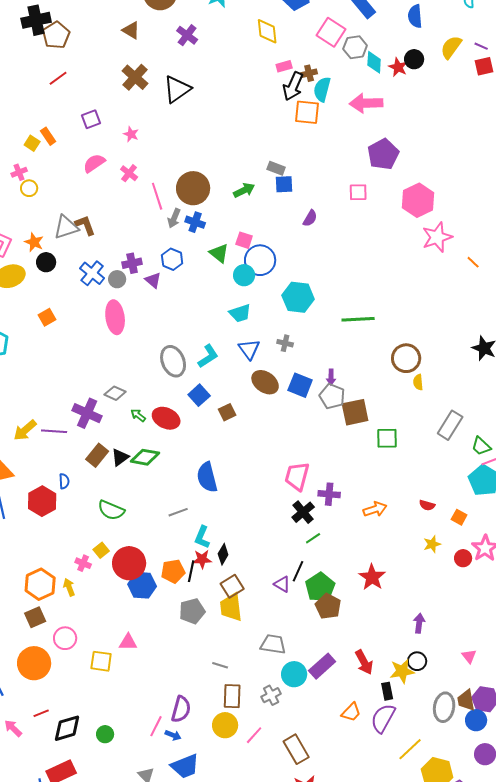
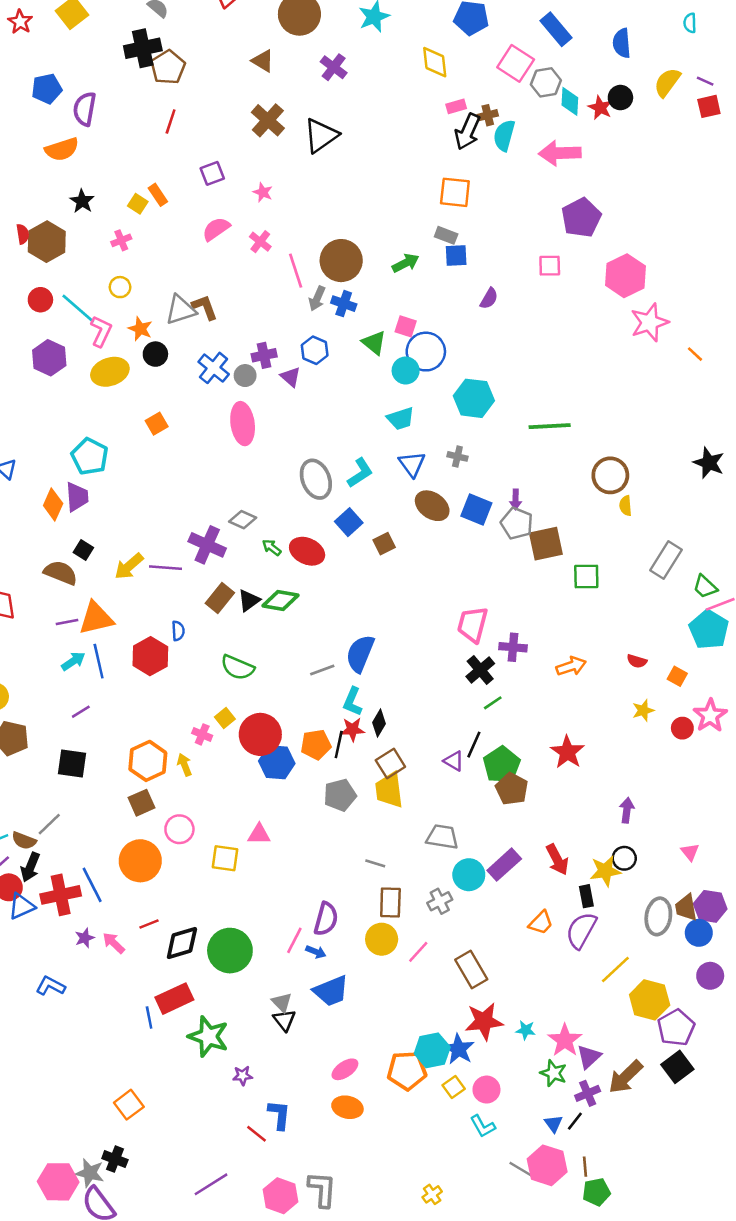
red line: (58, 78) -> (171, 122), turned -36
orange square: (307, 112) -> (455, 192), moved
yellow circle: (29, 188) -> (120, 287), moved
blue semicircle: (207, 477) -> (360, 654), moved, turned 36
green circle: (105, 734) -> (230, 951), size x2.0

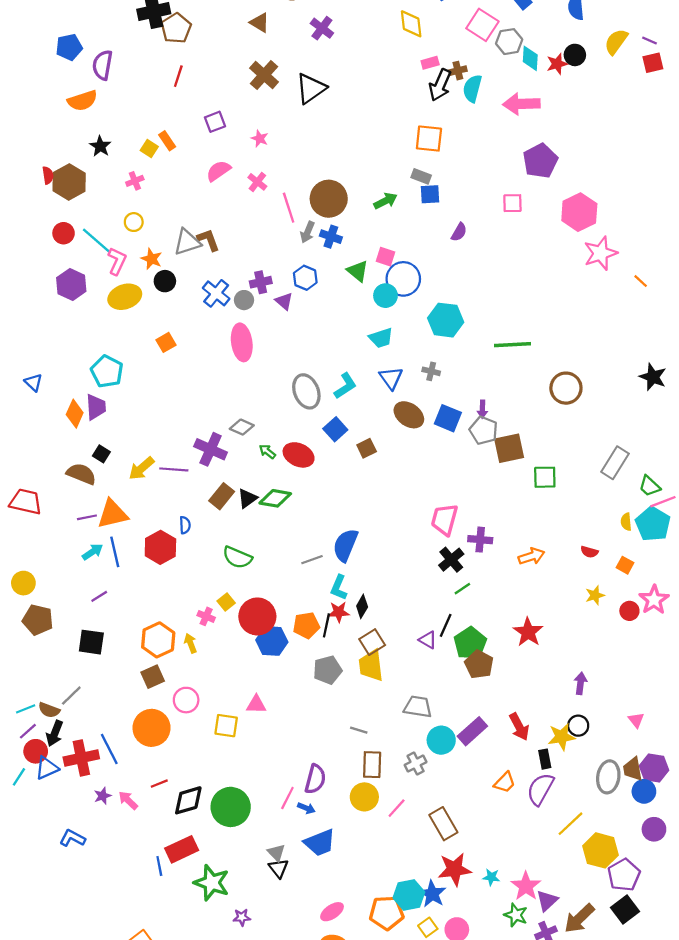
red star: (600, 108) -> (557, 64), turned 30
yellow semicircle: (625, 506) -> (626, 522), moved

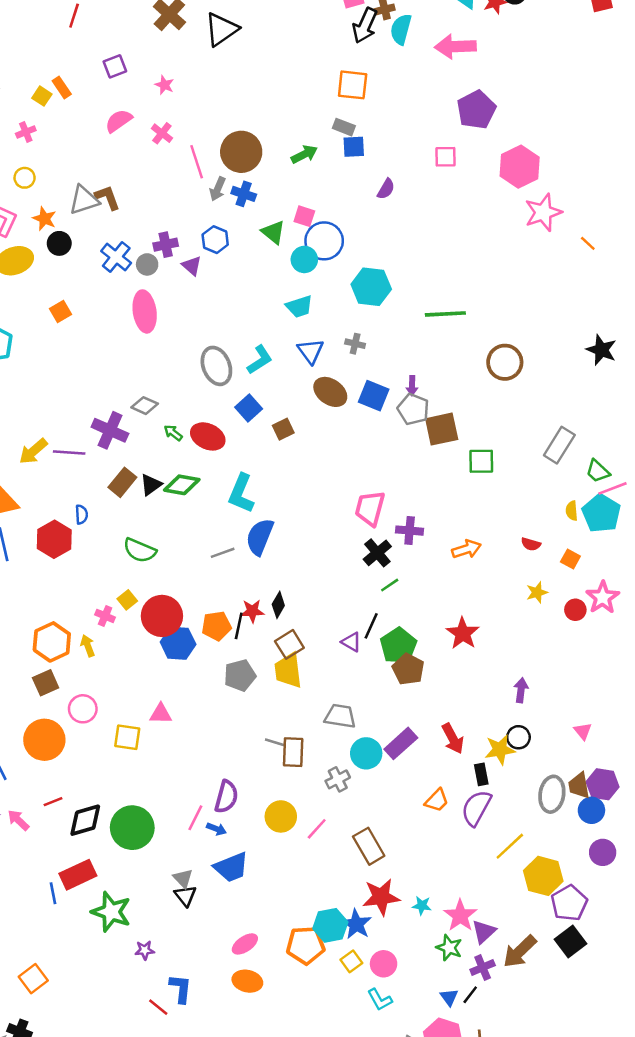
cyan L-shape: (339, 587) -> (241, 493), moved, size x1.4
brown rectangle: (372, 765) -> (293, 752), moved

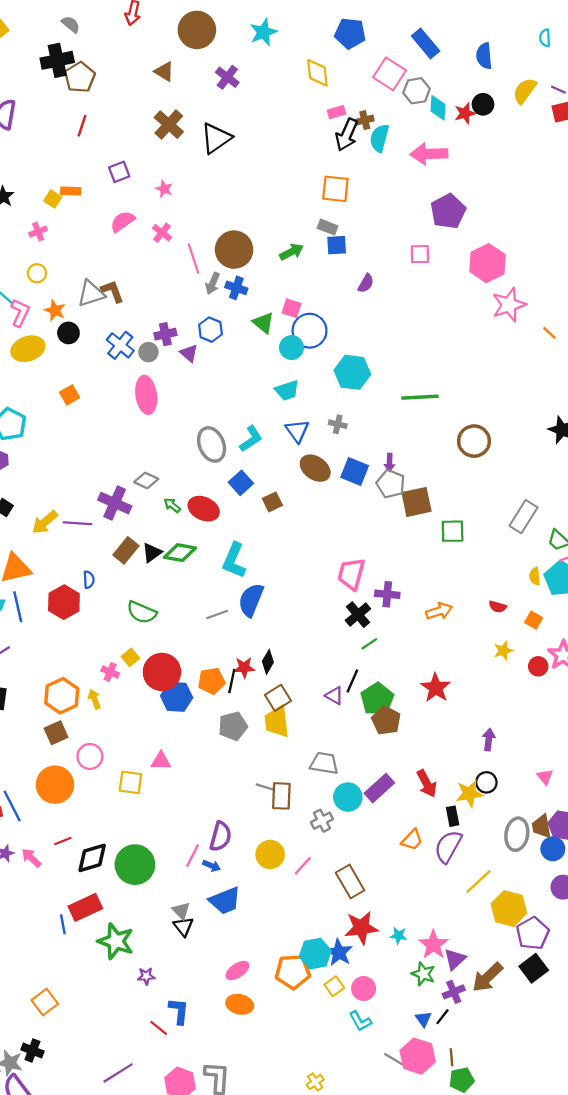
orange rectangle: (62, 87) -> (71, 191), turned -54

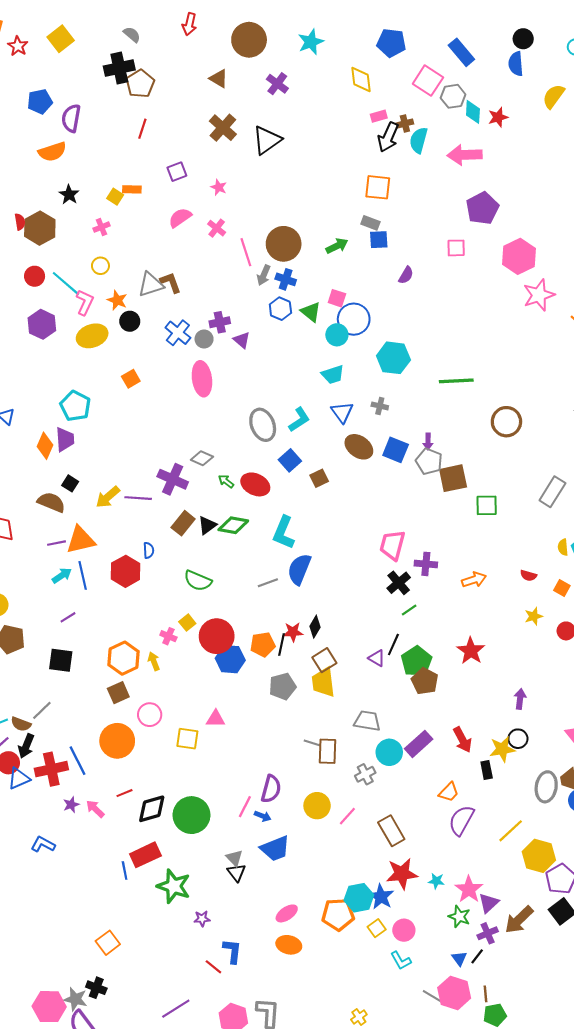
black circle: (483, 104) -> (523, 39), moved
blue hexagon: (210, 330) -> (280, 309), moved
purple semicircle: (448, 847) -> (461, 820), moved

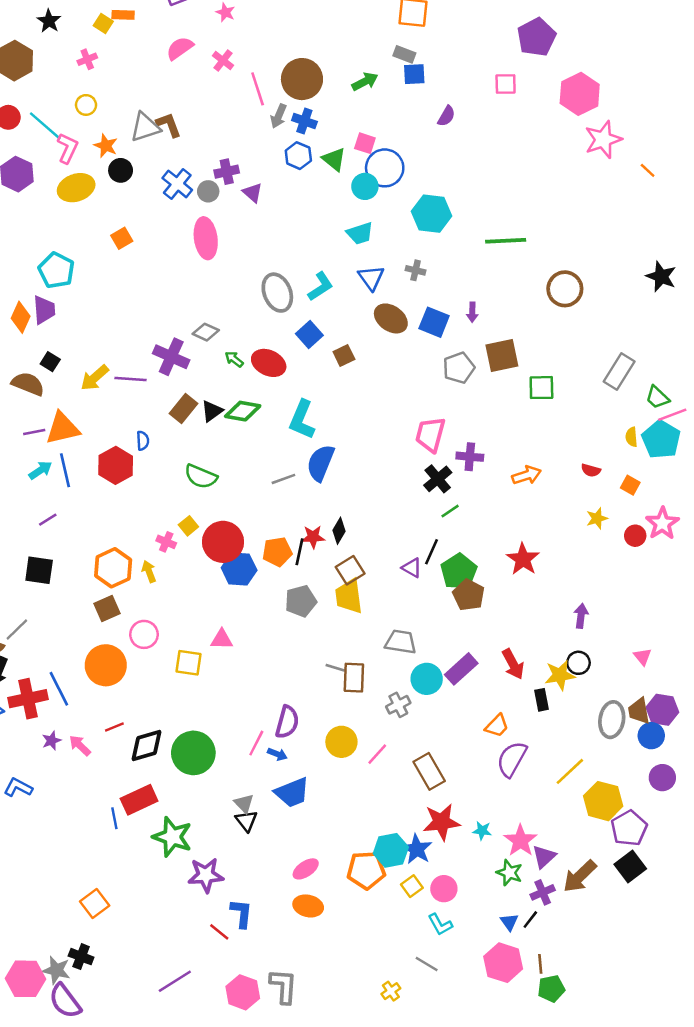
gray pentagon: (429, 461) -> (459, 368), moved, turned 30
purple star: (202, 919) -> (206, 875), size x1.8
gray line: (432, 996) -> (427, 964), moved

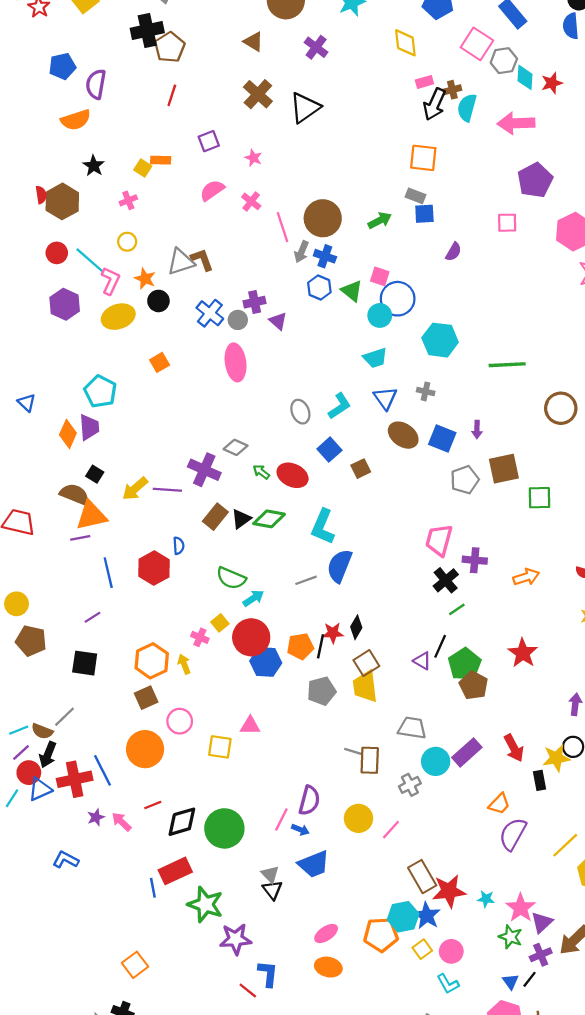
gray ellipse: (277, 293) -> (300, 412), size x0.7
orange triangle: (63, 428) -> (91, 516), moved
cyan arrow: (40, 470) -> (253, 598), moved
brown rectangle: (429, 771) -> (422, 877), moved

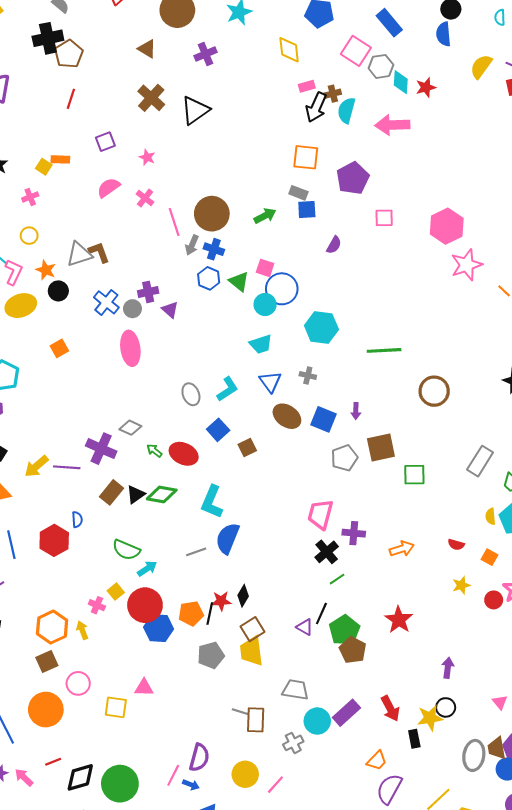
purple cross: (316, 47) -> (206, 54), turned 30
purple pentagon: (535, 180) -> (353, 178), moved

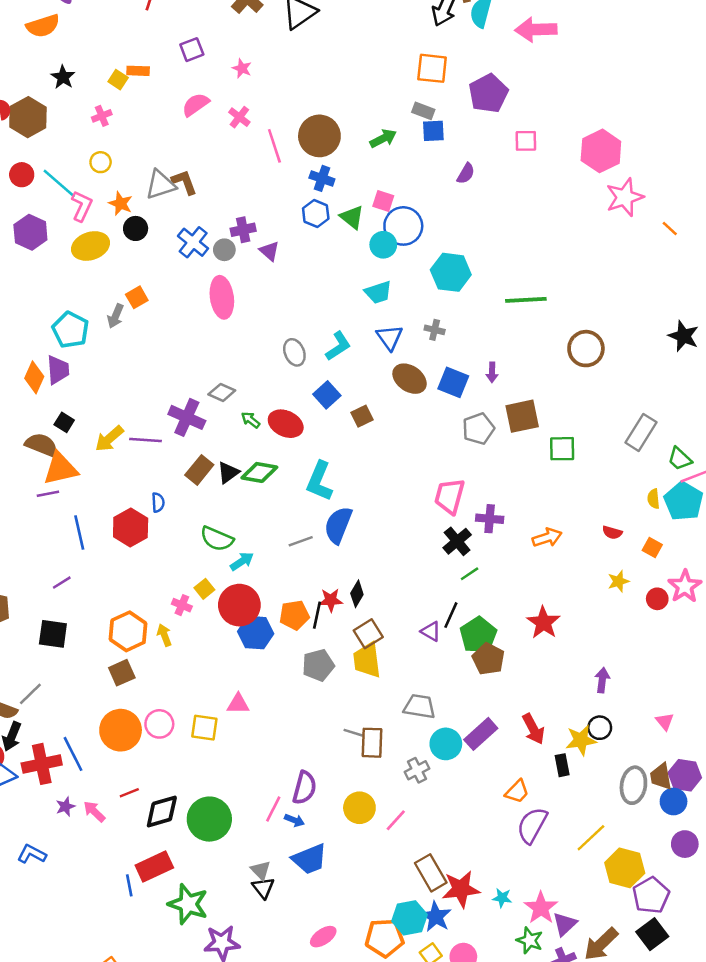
gray arrow: (192, 245) -> (116, 316), moved
pink circle: (78, 683) -> (159, 724), moved

